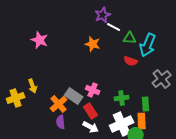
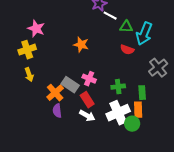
orange star: (93, 44) -> (81, 45), moved
yellow cross: (16, 98) -> (27, 50), moved

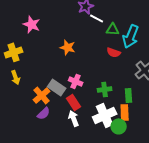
pink star: (36, 29) -> (32, 24), moved
purple semicircle: (57, 111) -> (44, 113), turned -128
white arrow: (87, 116) -> (74, 118), turned -140

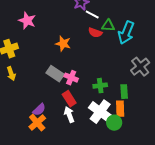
red semicircle: (114, 52) -> (95, 33), moved
gray rectangle: (57, 87) -> (55, 74), moved
orange cross: (42, 95) -> (37, 123), moved
white cross: (105, 115) -> (100, 112), turned -30

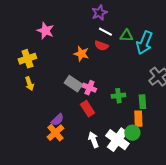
white line: (92, 15) -> (105, 32), moved
red semicircle: (95, 33) -> (101, 46), moved
white cross: (100, 112) -> (117, 140), moved
white arrow: (69, 115) -> (93, 140), moved

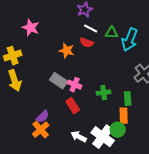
yellow arrow: (29, 84) -> (15, 81), size x1.5
white arrow: (93, 140) -> (79, 137), turned -42

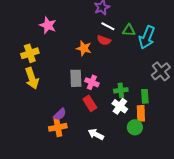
gray rectangle: (59, 81) -> (76, 78), turned 54
orange cross: (41, 130) -> (58, 127), turned 30
white cross: (103, 137) -> (120, 106), moved, size x0.7

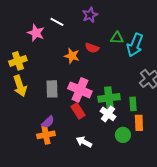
white line: (108, 26) -> (57, 22), moved
gray rectangle: (76, 78) -> (52, 89), moved
pink cross: (92, 82) -> (80, 90), size x1.6
green cross: (121, 90) -> (109, 98), size x1.5
orange rectangle: (141, 113) -> (139, 123), moved

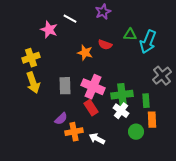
orange cross: (46, 135) -> (74, 132), moved

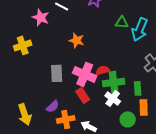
red semicircle: (105, 45) -> (103, 70), moved, turned 144
yellow arrow: (33, 83) -> (25, 114), moved

